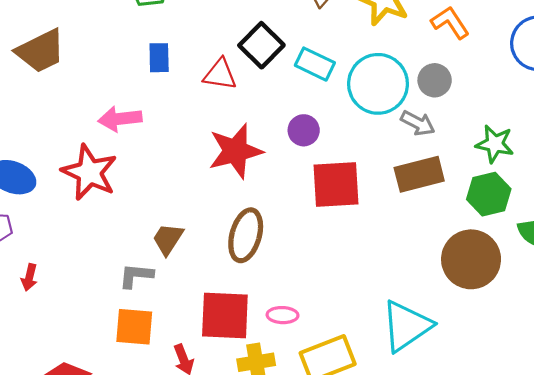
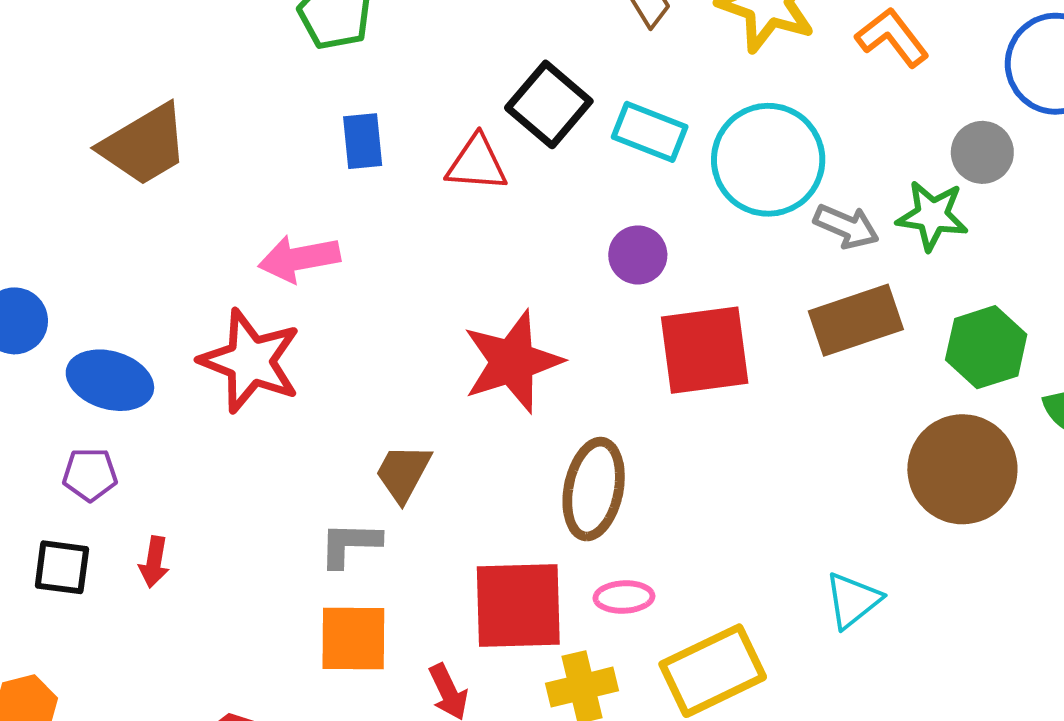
gray circle: (435, 80) -> (982, 152), moved
green star: (495, 144) -> (932, 216), moved
red star: (235, 151) -> (512, 362), moved
brown ellipse: (246, 235) -> (594, 489), moved
cyan triangle: (406, 326) -> (853, 600), size x0.6

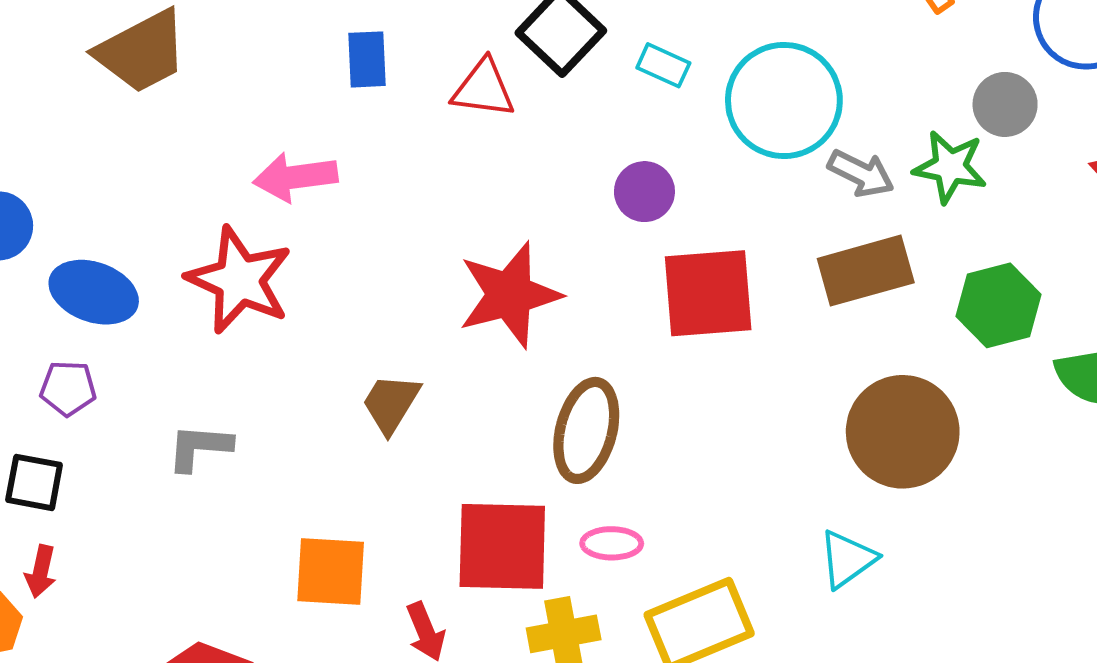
cyan rectangle: (650, 132) -> (663, 65), size x0.7
brown circle: (962, 469) -> (903, 432), moved
gray L-shape: (350, 544) -> (199, 447), moved
red arrow: (154, 562) -> (41, 571), moved

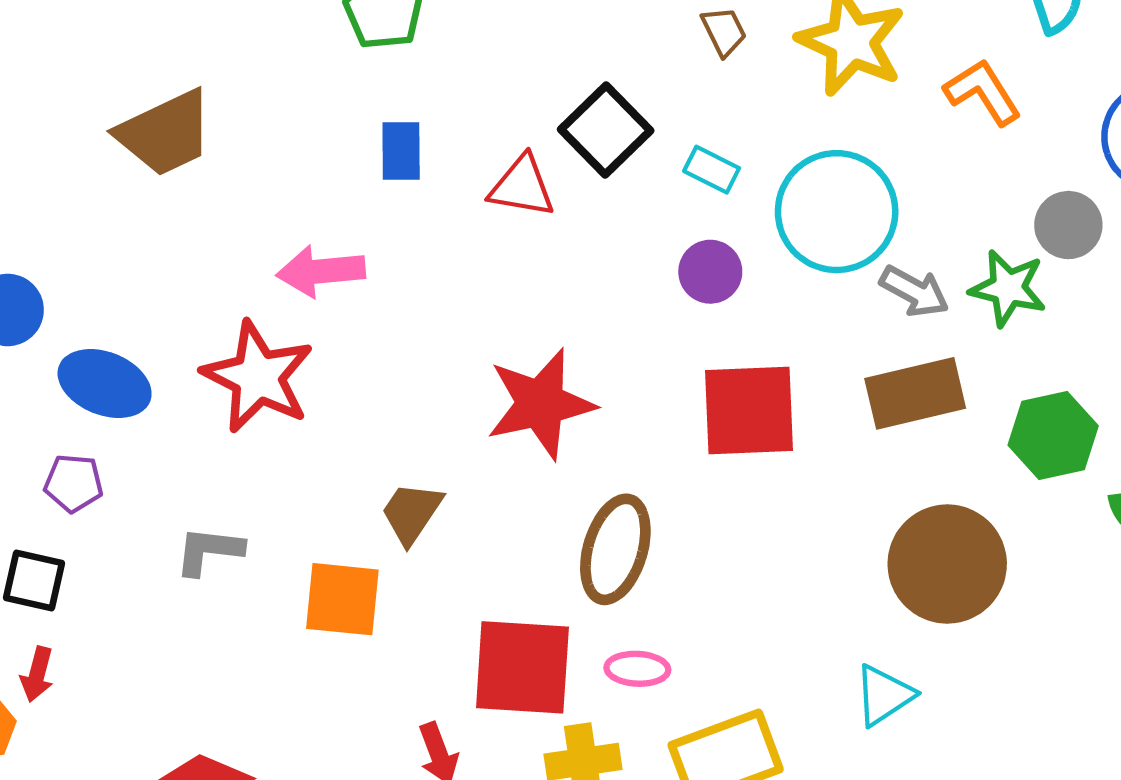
purple circle: (644, 192) -> (710, 272), moved
orange square: (331, 571) -> (342, 599), moved

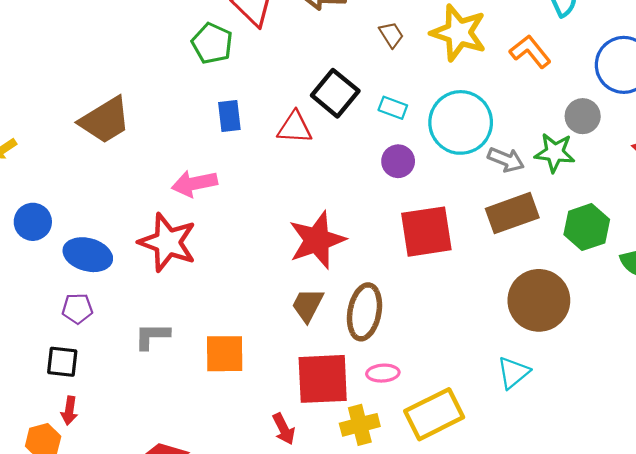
brown trapezoid: (412, 513) -> (308, 305), moved

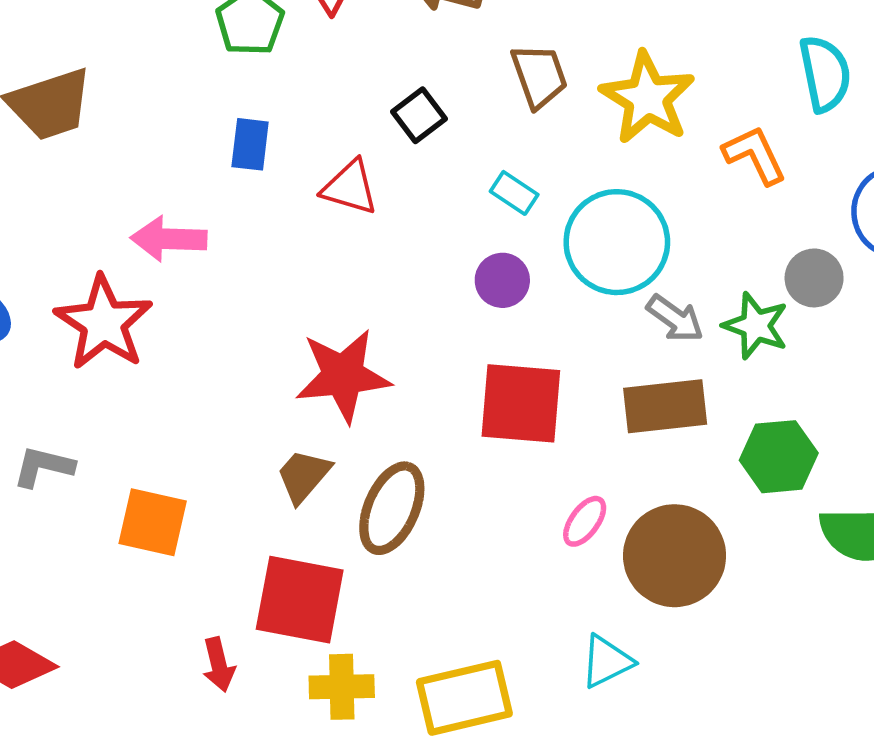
brown trapezoid: (391, 35) -> (539, 76), size x1.5
black square: (335, 93) -> (419, 115), moved, size x0.7
pink ellipse: (383, 373) -> (585, 521), moved, turned -64

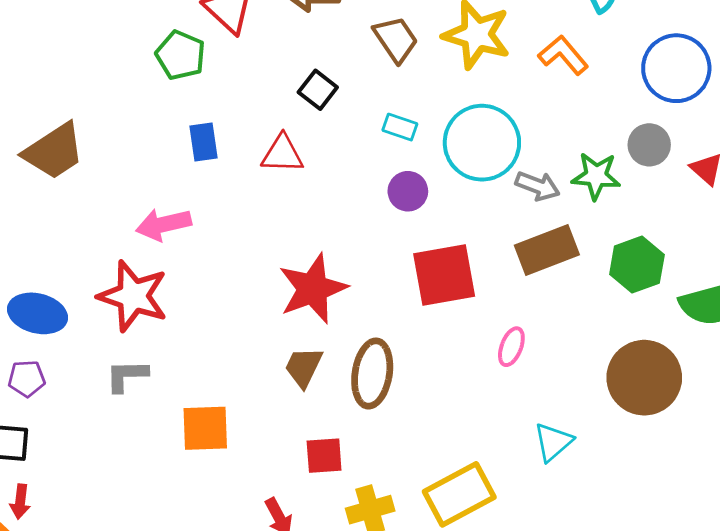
gray circle: (814, 278) -> (649, 145), moved
gray L-shape: (43, 467) -> (127, 376), moved
brown circle: (675, 556) -> (644, 378), moved
red square: (300, 600) -> (324, 456), size x0.6

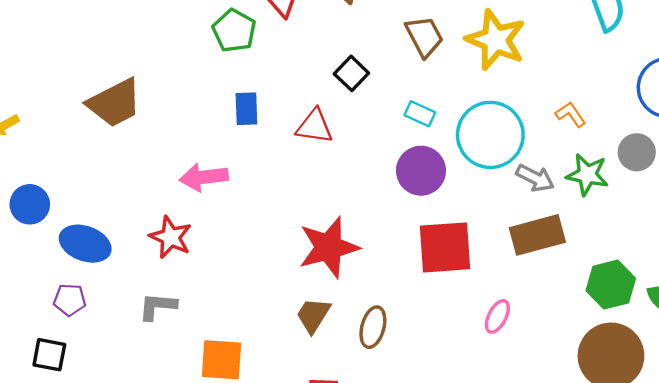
orange L-shape: (563, 55) -> (571, 114), moved, size x0.7
purple circle: (408, 191) -> (421, 171), size x1.4
green hexagon: (637, 265) -> (611, 285), moved
red star: (133, 296) -> (171, 237), size x0.7
brown ellipse: (372, 374) -> (373, 327), size x0.7

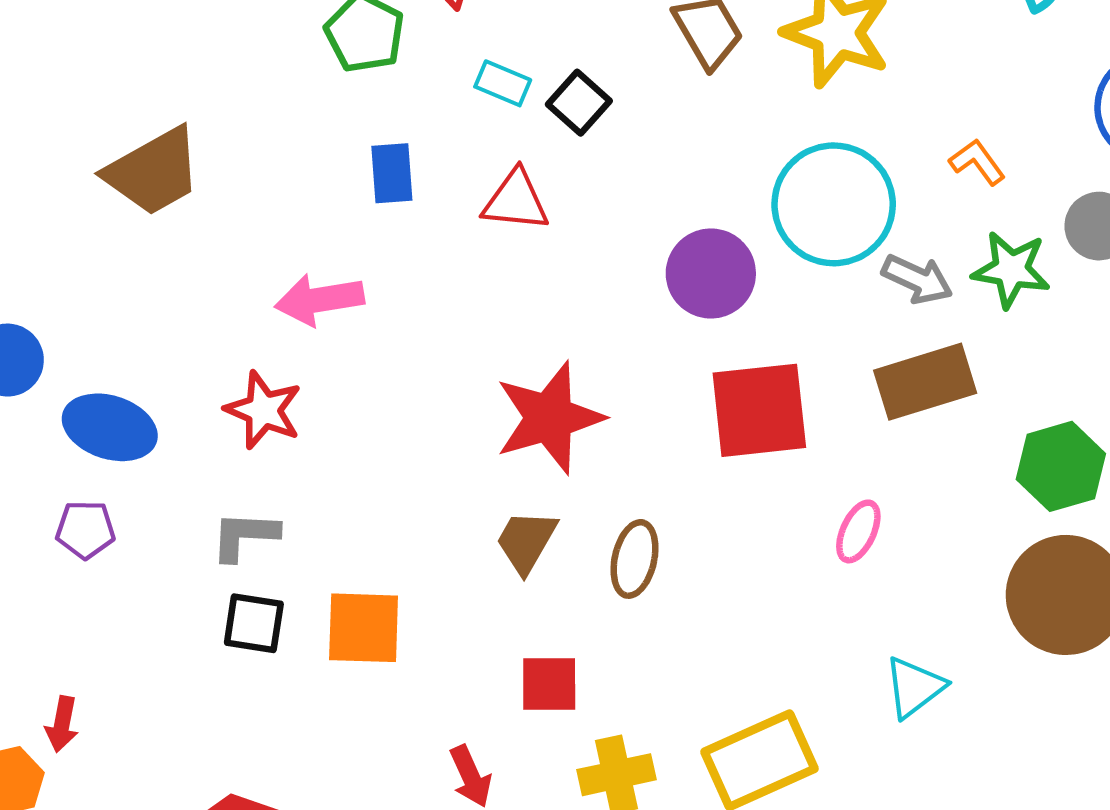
cyan rectangle: (420, 114) -> (503, 83), moved
black square: (49, 355) -> (254, 623), moved

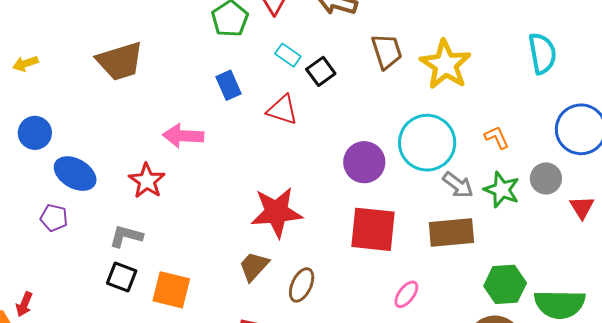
blue rectangle: (392, 173) -> (229, 85), turned -32

